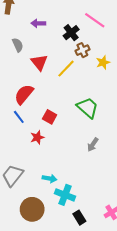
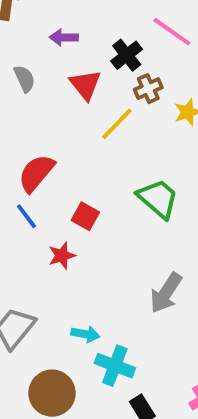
red triangle: (39, 62) -> (85, 85), moved
gray arrow: (93, 145) -> (166, 293), moved, size x1.5

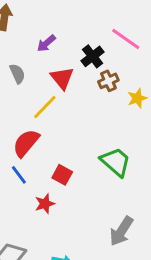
purple arrow: (64, 37) -> (46, 43), turned -42
yellow line: (117, 124) -> (45, 107), moved

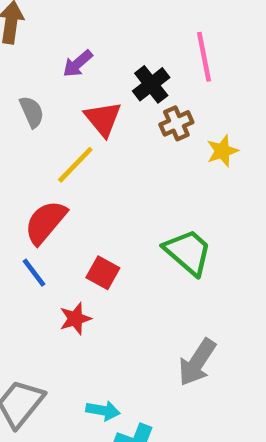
pink line: (126, 39) -> (204, 57), turned 44

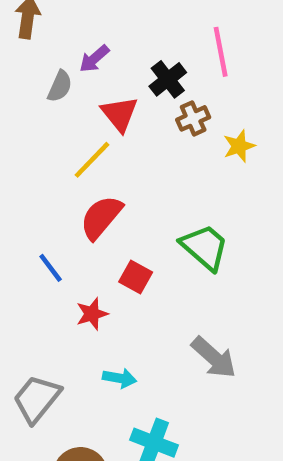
gray semicircle: (32, 112) -> (60, 86), moved, turned 48
red semicircle: (45, 222) -> (101, 217), moved
red square: (103, 273) -> (136, 277), moved
gray arrow: (197, 362) -> (214, 357), turned -81
cyan arrow: (103, 411) -> (120, 378), moved

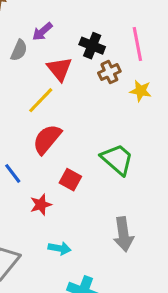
pink line: (221, 52) -> (137, 44), moved
black cross: (168, 79) -> (92, 46), turned -30
yellow star: (239, 146) -> (141, 91), turned 30
gray arrow: (214, 357) -> (123, 234), turned 40

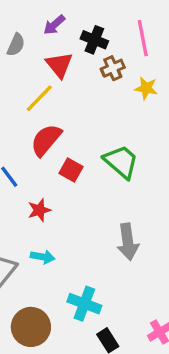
purple arrow: (42, 32) -> (54, 25), moved
red square: (70, 180) -> (71, 170), moved
cyan arrow: (59, 248) -> (43, 257), moved

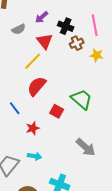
gray semicircle: (16, 45) -> (19, 29), turned 40
red square: (71, 170) -> (57, 111), moved
gray arrow: (128, 242) -> (86, 147), turned -40

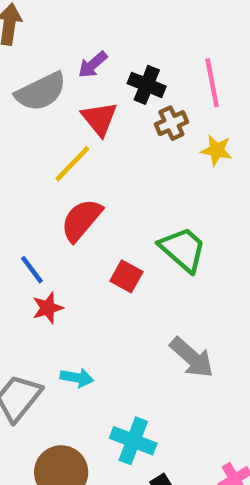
gray semicircle: (19, 29) -> (41, 92), size x1.6
red star: (33, 128) -> (48, 308), moved

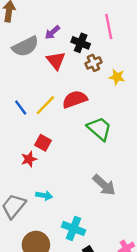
pink line: (212, 83) -> (109, 26), moved
yellow line: (72, 164) -> (45, 105), moved
red semicircle: (81, 220) -> (75, 99), moved, turned 30
blue line: (32, 270) -> (21, 108), moved
red square: (126, 276) -> (43, 143), moved

